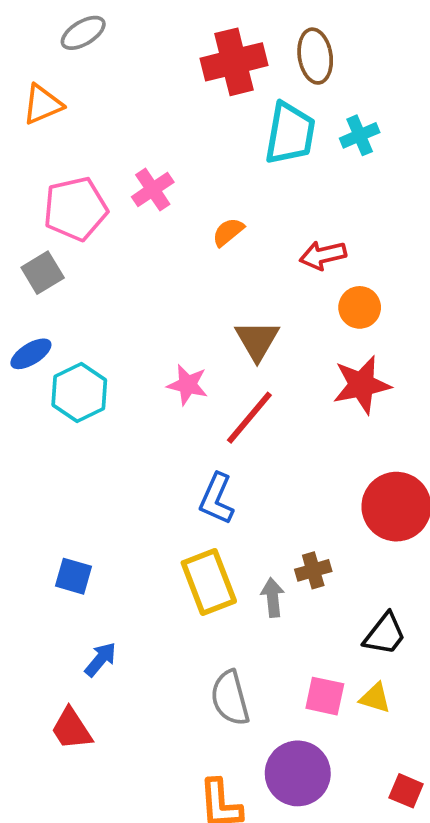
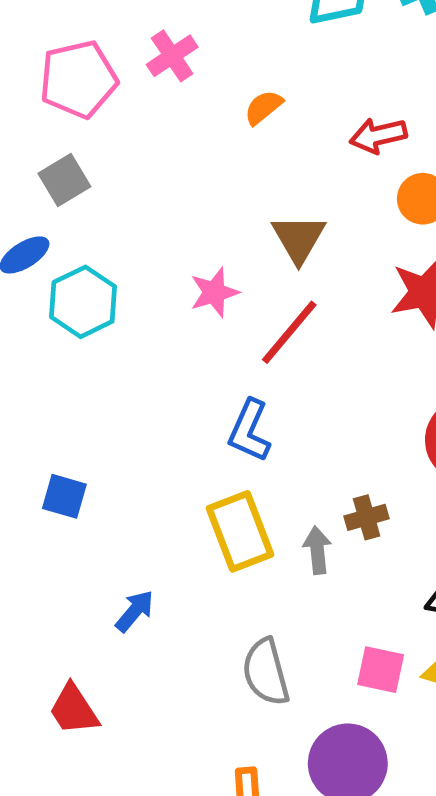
gray square: (43, 273) -> (64, 180), moved
pink star: (188, 385) -> (214, 292), turned -30
blue square: (73, 576) -> (64, 496), moved
blue arrow: (101, 659) -> (135, 611), moved

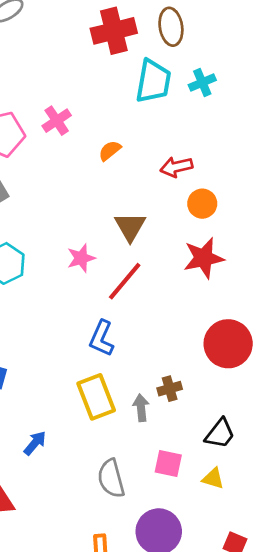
pink square: (381, 670) -> (168, 463), moved

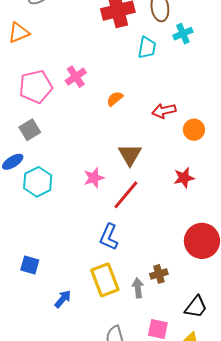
cyan trapezoid: (153, 81) -> (147, 48), size x0.7
cyan cross: (202, 83) -> (183, 34), moved
orange circle: (202, 204) -> (194, 130), moved
red star: (204, 258) -> (184, 178), size x0.7
blue arrow: (35, 443) -> (63, 299), moved

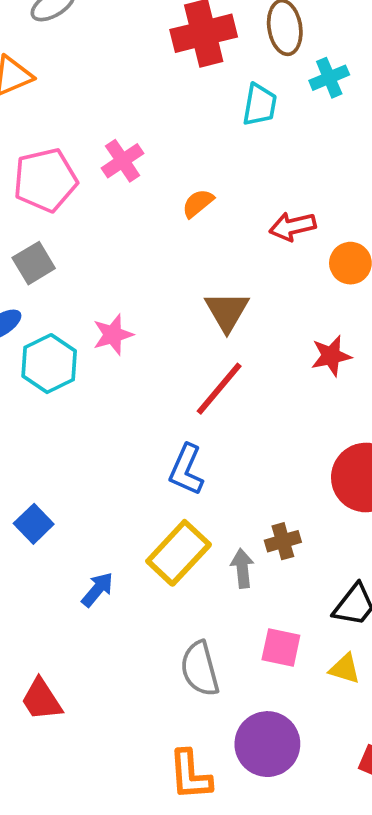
pink star: (94, 178) -> (113, 335), moved
blue square: (30, 265) -> (34, 524), turned 30
yellow rectangle: (105, 280) -> (179, 553), turned 64

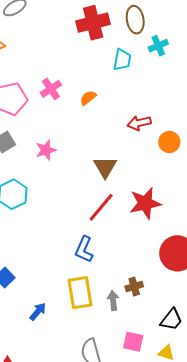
orange semicircle: (198, 203) -> (88, 98), moved
pink star: (113, 335) -> (46, 150), moved
red star: (331, 356) -> (145, 203), moved, size x1.5
yellow rectangle: (179, 553) -> (80, 293), turned -52

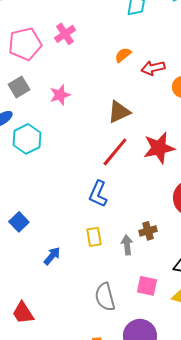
orange semicircle: (88, 98) -> (123, 55), moved
brown triangle: (105, 167) -> (119, 112), turned 35
yellow rectangle: (80, 293) -> (94, 237), size x0.6

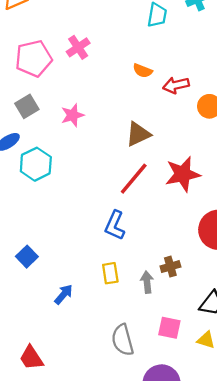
orange semicircle: (123, 55) -> (143, 71), turned -120

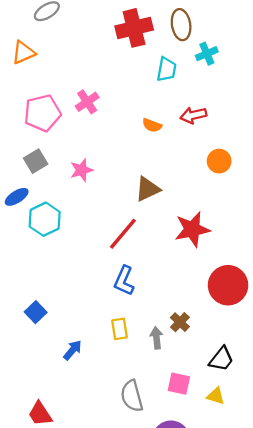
red arrow: (176, 85) -> (193, 115), moved
red line: (134, 179) -> (123, 234), moved
brown cross: (170, 267) -> (180, 322), turned -30

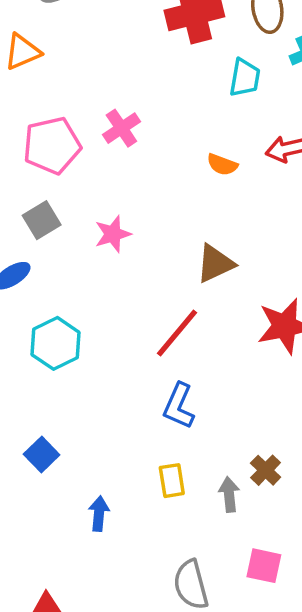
cyan hexagon: (45, 219) -> (55, 343), moved
blue arrow: (73, 350) -> (99, 514), turned -35

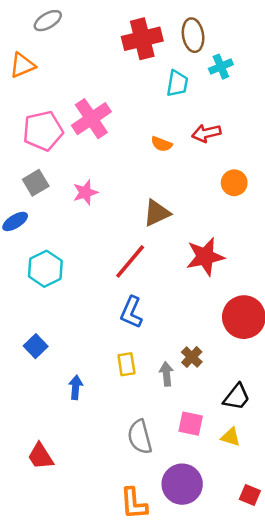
pink cross: (121, 128) -> (91, 119), size x1.5

